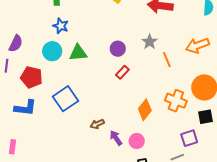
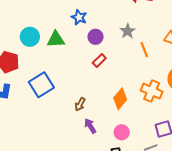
blue star: (61, 26) -> (79, 17), moved
brown arrow: (97, 124) -> (80, 104), moved, turned -40
pink circle: (137, 141) -> (122, 132), moved

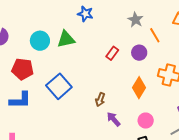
purple circle: (96, 37) -> (139, 53), moved

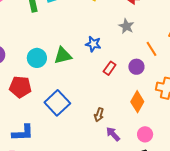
blue star: (85, 14) -> (93, 44), moved
gray star: (136, 20) -> (126, 26), moved
blue L-shape: (20, 100) -> (23, 133), moved

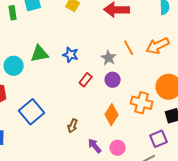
gray star: (126, 26) -> (109, 58), moved
orange line: (152, 49) -> (129, 48), moved
green triangle: (63, 56) -> (40, 54), moved
purple arrow: (113, 134) -> (95, 146), moved

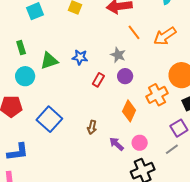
green rectangle: (13, 13) -> (21, 48), moved
orange line: (129, 48) -> (134, 32), moved
orange cross: (142, 103) -> (157, 95), turned -35

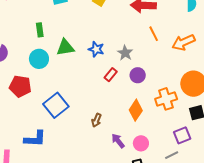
gray star: (118, 55) -> (125, 53), moved
blue L-shape: (18, 152) -> (35, 139), moved

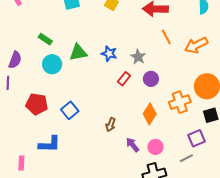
green rectangle: (40, 30) -> (45, 39), moved, turned -48
red pentagon: (20, 86) -> (37, 104), moved
blue square: (56, 105) -> (70, 110), size x0.7

